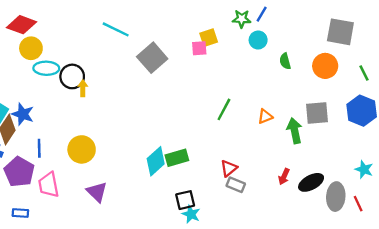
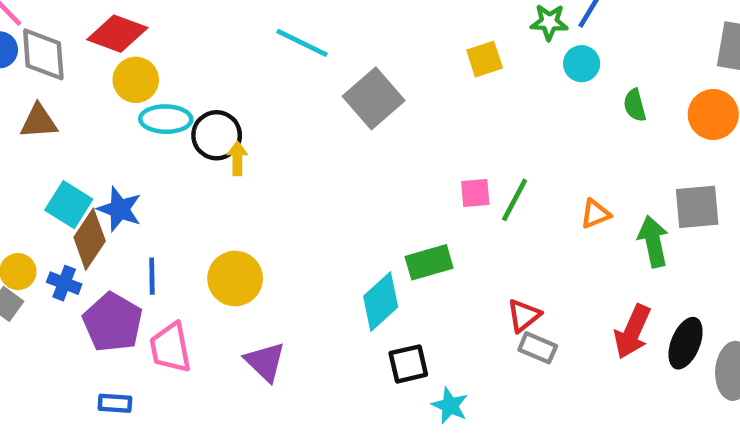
pink square: (199, 48) -> (475, 193), moved
green rectangle: (177, 158) -> (429, 262), moved
red arrow: (284, 177) -> (632, 332), size x1.6
black ellipse: (311, 182) -> (686, 343), turned -40
black square: (185, 200) -> (408, 364), moved

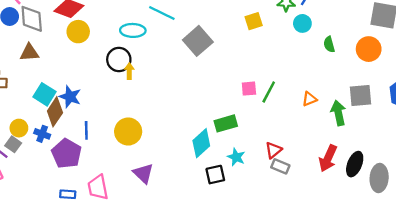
cyan ellipse: (166, 119) -> (133, 30), moved
pink trapezoid: (170, 348) -> (98, 187), moved
cyan star: (450, 406) -> (236, 157), moved

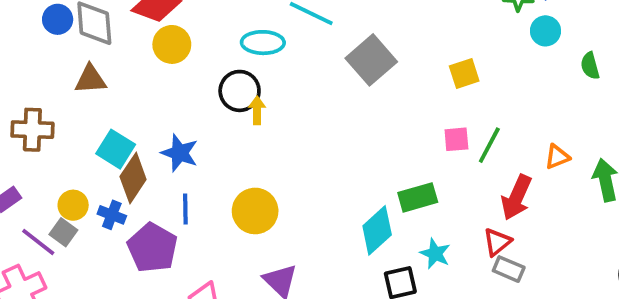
yellow square: (254, 21) -> (464, 74), moved
blue star: (70, 97) -> (180, 153), moved
red arrow: (328, 158) -> (516, 197), moved

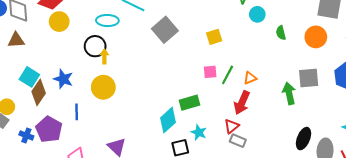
orange triangle: (557, 157) -> (250, 78), moved
blue line: (185, 209) -> (77, 112), moved
yellow circle: (255, 211) -> (103, 87), moved
blue cross: (112, 215) -> (26, 135), moved

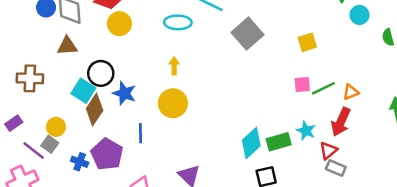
black circle: (95, 46) -> (101, 73), moved
green line: (228, 75) -> (323, 88), turned 36
green rectangle: (190, 103) -> (279, 142), moved
cyan star: (199, 132) -> (306, 131), moved

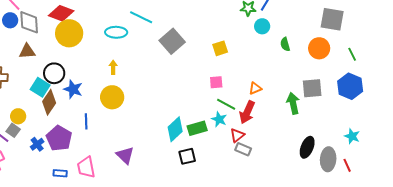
yellow circle: (119, 24) -> (69, 33), size x1.4
green line: (323, 88) -> (226, 104), moved, turned 54
blue cross: (80, 162) -> (37, 144), turned 32

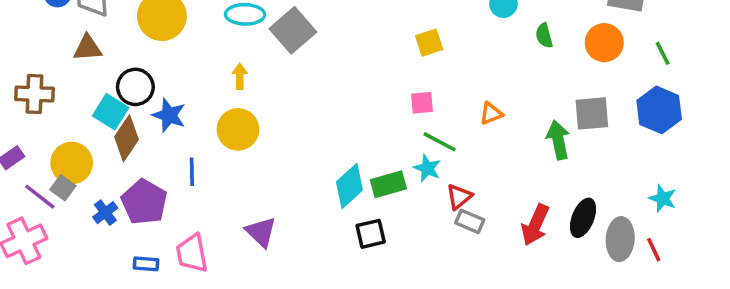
gray square: (172, 41) -> (293, 30), moved
red arrow: (247, 112) -> (535, 225), moved
yellow circle: (18, 116) -> (72, 163), size x1.5

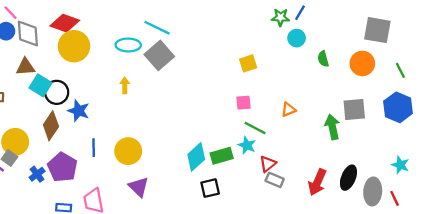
cyan square: (111, 112) -> (41, 85), moved
yellow circle: (238, 129) -> (128, 151), moved

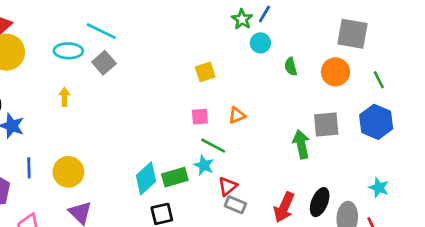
green star: (280, 17) -> (242, 19), turned 30
gray square: (159, 55) -> (104, 63), size x0.7
orange triangle: (288, 110) -> (237, 115), moved

